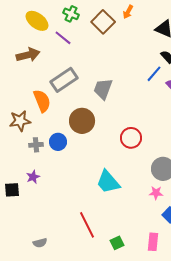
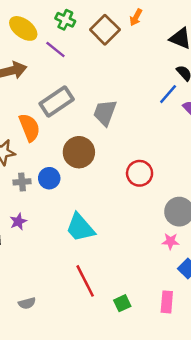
cyan trapezoid: (108, 182) -> (80, 228), moved

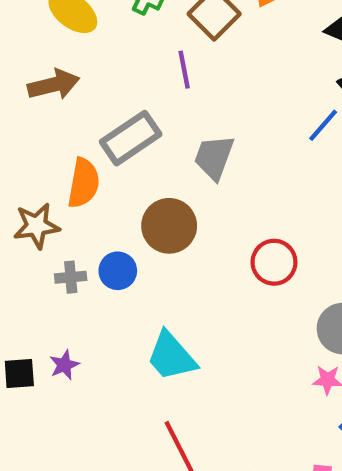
purple line: (55, 50) -> (184, 70), moved, turned 40
orange semicircle: (29, 127) -> (84, 183), turned 32
purple star: (18, 222) -> (64, 365), moved

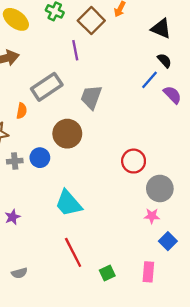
orange semicircle: (84, 183) -> (22, 111), size x0.6
red circle: (274, 262) -> (134, 161), moved
purple star: (64, 365) -> (12, 217), moved

